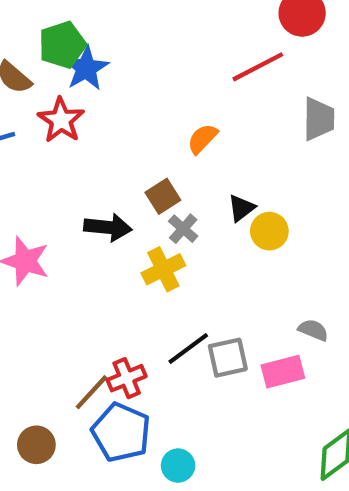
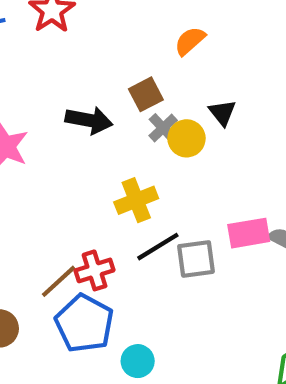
black triangle: (241, 208) -> (222, 113), turned -36
yellow circle: (269, 231) -> (186, 138), moved
yellow cross: (163, 269) -> (136, 200), moved
pink rectangle: (283, 372) -> (249, 233), moved

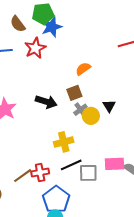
orange semicircle: (190, 41) -> (83, 69), moved
blue pentagon: (84, 323) -> (56, 199), moved

